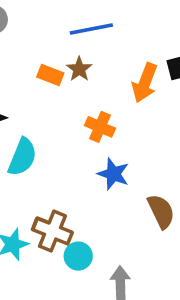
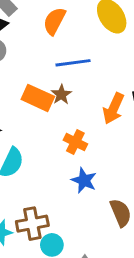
orange rectangle: (50, 75) -> (38, 98), size x1.5
brown cross: (52, 231) -> (32, 224), turned -36

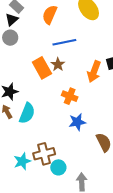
orange rectangle: (38, 98) -> (42, 68), turned 40
blue star: (84, 180) -> (77, 122), turned -30

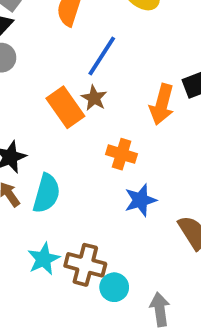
blue line: (64, 42) -> (102, 56), turned -40
brown cross: (44, 154) -> (85, 265), turned 35
cyan star: (22, 161) -> (44, 259), moved

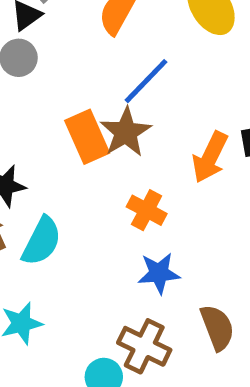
brown star: (94, 98) -> (126, 132), size x1.5
brown cross: (85, 265) -> (144, 346), moved

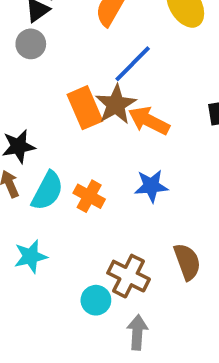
orange arrow: (210, 157) -> (149, 121), moved, turned 90
orange cross: (147, 210) -> (89, 196), moved
blue star: (159, 273) -> (151, 186), moved

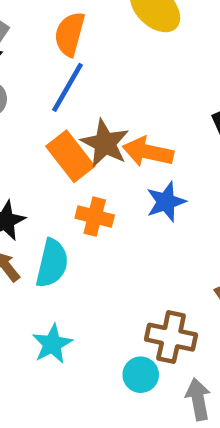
blue line: (133, 64) -> (67, 87), moved
blue star: (151, 186) -> (166, 202), moved
orange cross: (89, 196) -> (95, 217), moved

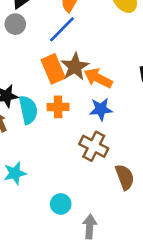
orange cross: (95, 217) -> (58, 107), turned -30
cyan semicircle: (52, 263) -> (28, 110), moved, turned -40
brown cross: (171, 337) -> (94, 146), moved

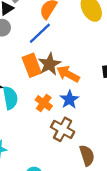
orange cross: (58, 107) -> (44, 103), moved, turned 35
blue star: (101, 109) -> (69, 99), turned -30

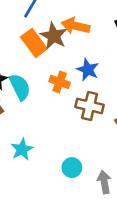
orange arrow: (68, 74) -> (76, 26), moved

